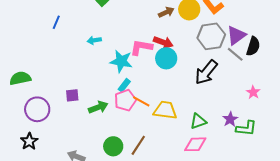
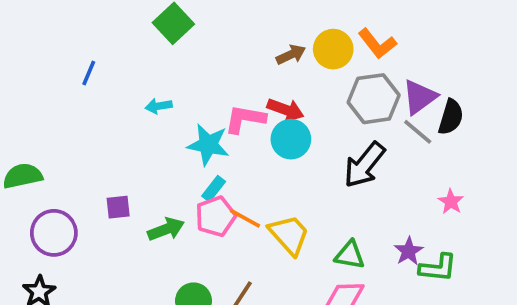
yellow trapezoid: (165, 110) -> (289, 235), turned 40
green triangle: (198, 121) -> (350, 255), turned 30

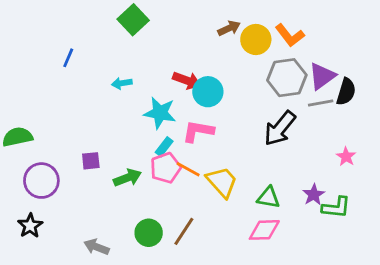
brown arrow: (291, 55) -> (229, 28), moved
red arrow: (285, 110) -> (187, 80), moved
pink L-shape: (245, 119) -> (198, 131), moved
gray line: (418, 132) -> (321, 103), turned -50
cyan circle: (291, 139) -> (208, 92), moved

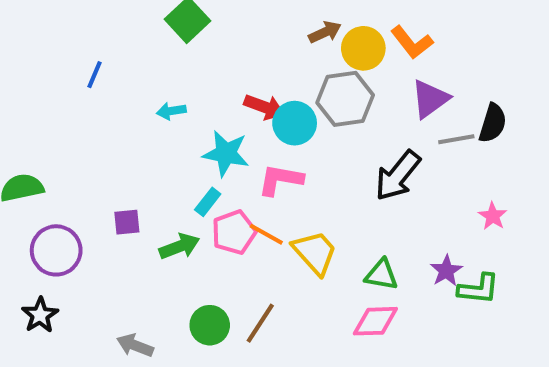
purple triangle: (322, 76) -> (430, 99), moved
gray hexagon: (287, 78) -> (345, 99), moved
cyan rectangle: (164, 147) -> (208, 202), moved

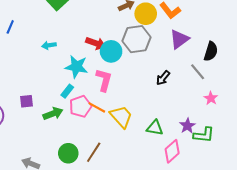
gray line: (456, 139) -> (198, 72), moved, turned 60
black arrow: (398, 176) -> (163, 78), size x0.6
pink L-shape: (280, 180) -> (104, 80), turned 95
pink diamond: (375, 321) -> (172, 151), moved, turned -40

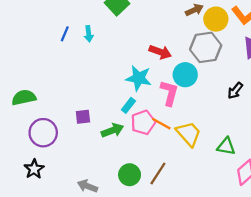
cyan arrow: (49, 45) -> (89, 34), moved, turned -88
cyan circle: (111, 51) -> (185, 75), moved

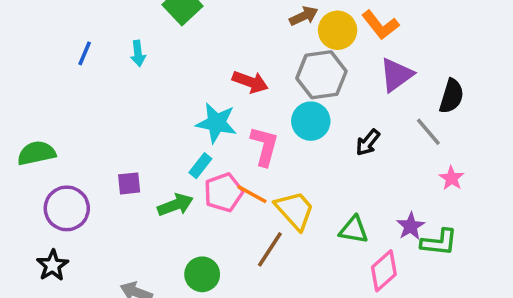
blue line: (65, 34) -> (85, 53), moved
cyan circle: (185, 75) -> (311, 121), moved
brown line: (158, 174) -> (270, 249), moved

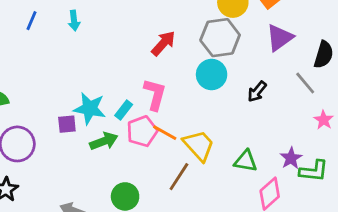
red arrow: (250, 82) -> (163, 43), turned -68
cyan star: (216, 123) -> (90, 109), moved
pink L-shape: (264, 146) -> (155, 94), moved

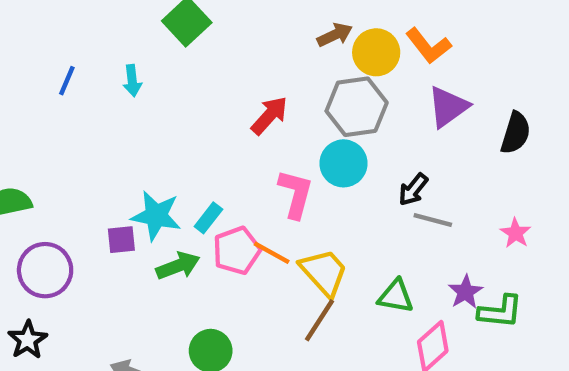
gray line: (305, 83) -> (433, 220), moved, turned -35
pink L-shape: (155, 94) -> (296, 194), moved
brown line: (179, 177) -> (320, 320), moved

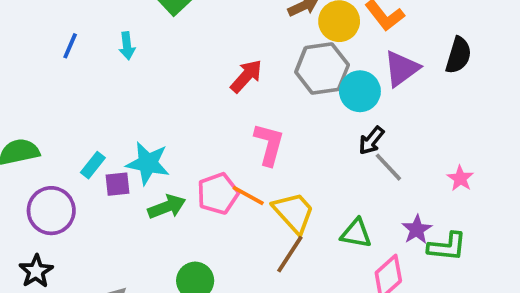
black semicircle: (516, 133) -> (458, 55), moved
cyan circle: (343, 163) -> (360, 91), moved
cyan rectangle: (208, 218) -> (93, 165), moved
gray line: (433, 220) -> (388, 167), turned 32

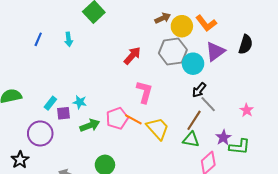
cyan star: (148, 163) -> (80, 102), size x0.6
purple circle: (51, 211) -> (40, 133), moved
brown line: (290, 254) -> (194, 120), moved

